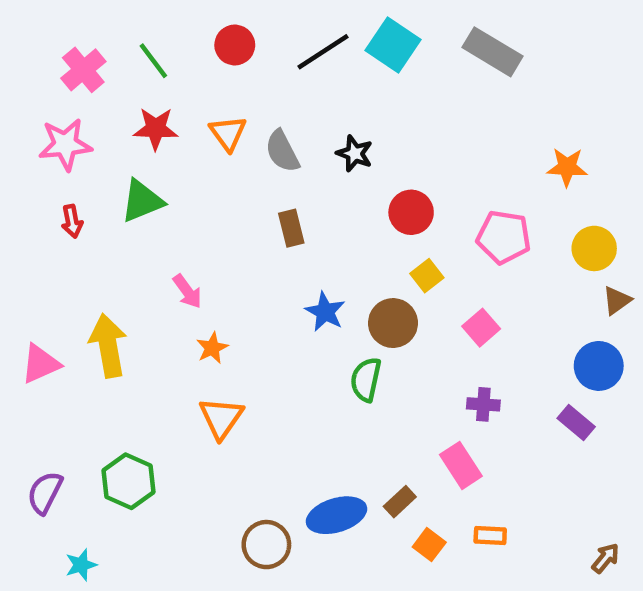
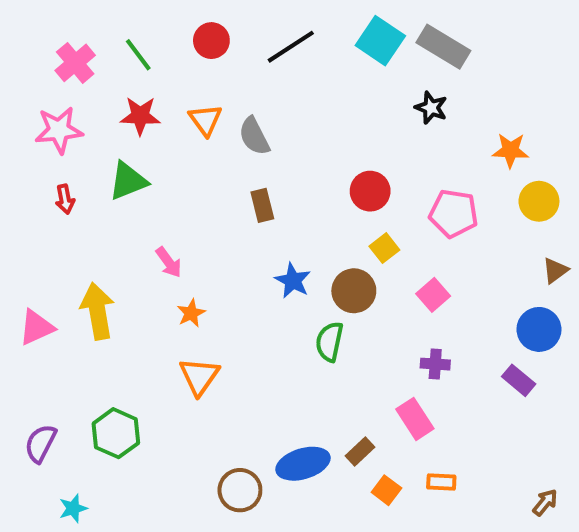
cyan square: (393, 45) -> (380, 41), moved
black star: (355, 154) -> (431, 108), moved
yellow circle: (594, 248) -> (539, 201), moved

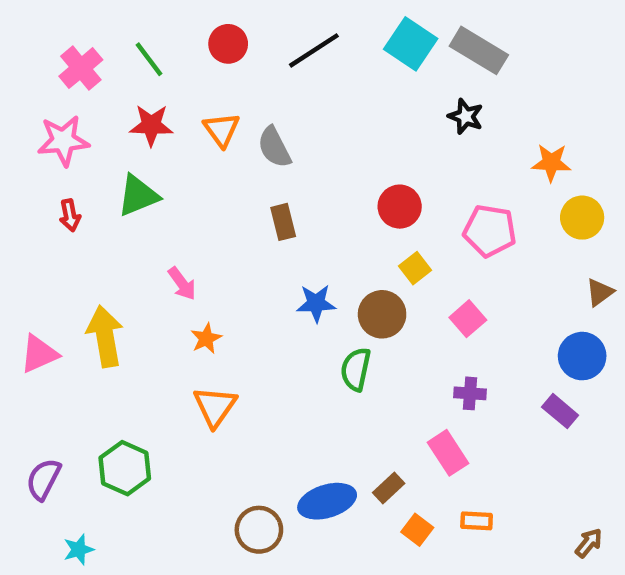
blue star: (293, 281) -> (316, 303), turned -30

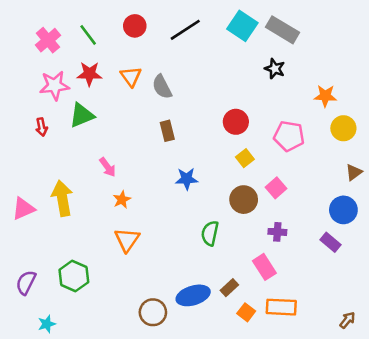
pink star: (63, 141) -> (54, 85), moved
brown circle: (382, 314) -> (244, 200), moved
green semicircle: (356, 369) -> (210, 233), moved
orange rectangle: (477, 521) -> (281, 307), size x1.6

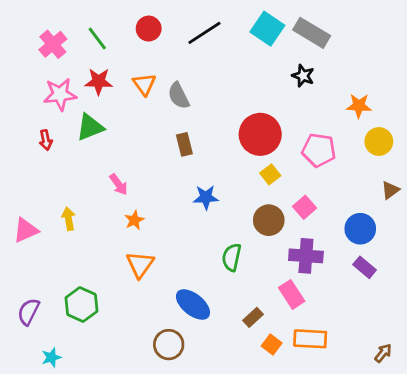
red circle: (236, 122) -> (260, 134), size x1.5
yellow arrow: (62, 198) -> (69, 219), size x0.6
blue circle: (343, 210) -> (360, 229), moved
purple cross: (277, 232) -> (306, 256), size x1.6
blue ellipse: (193, 295) -> (193, 305), moved, turned 56

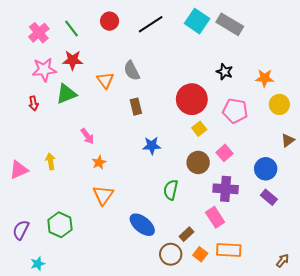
black star: (303, 76) -> (225, 72), moved
orange triangle: (144, 84) -> (105, 80), moved
brown circle: (169, 345) -> (171, 254), moved

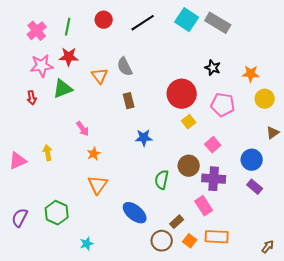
green line: (72, 28) -> (68, 27), turned 48
brown circle: (198, 162) -> (189, 166), moved
cyan star: (38, 264) -> (87, 244), moved

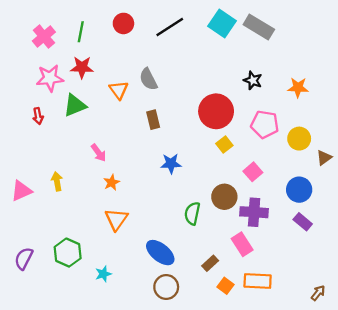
yellow circle: (265, 99) -> (299, 139), moved
brown circle: (162, 241) -> (166, 287), moved
cyan star: (87, 244) -> (103, 274), moved

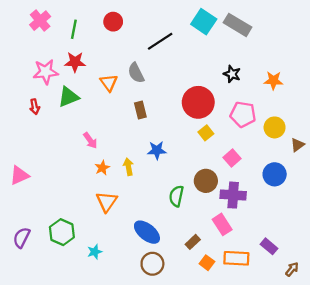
black line: (170, 27) -> (160, 41), moved
pink cross: (44, 37) -> (40, 21), moved
yellow arrow: (57, 181) -> (128, 167), moved
purple rectangle: (303, 222) -> (269, 246), moved

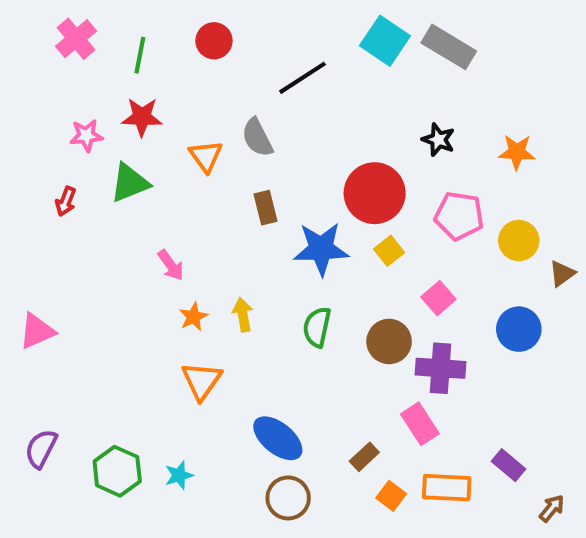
pink star: (46, 72) -> (86, 136), size x0.7
red arrow: (35, 107) -> (66, 201), turned 32
blue star: (157, 150) -> (321, 249), moved, size x1.5
green semicircle: (176, 196) -> (317, 327), moved
green hexagon: (62, 232) -> (117, 471), moved

